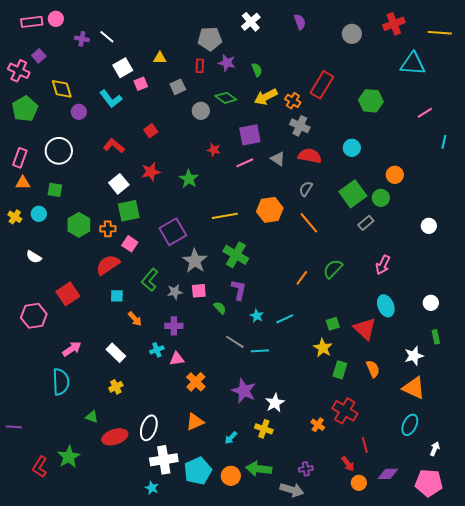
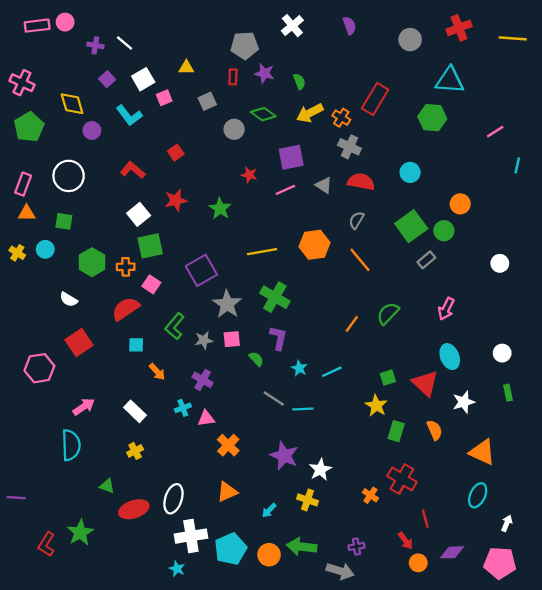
purple square: (39, 56) -> (107, 79), moved
cyan triangle: (413, 64) -> (450, 80), moved
white semicircle: (34, 257) -> (69, 299), moved
purple cross: (174, 326) -> (203, 380), turned 30
white star: (414, 356) -> (464, 402), moved

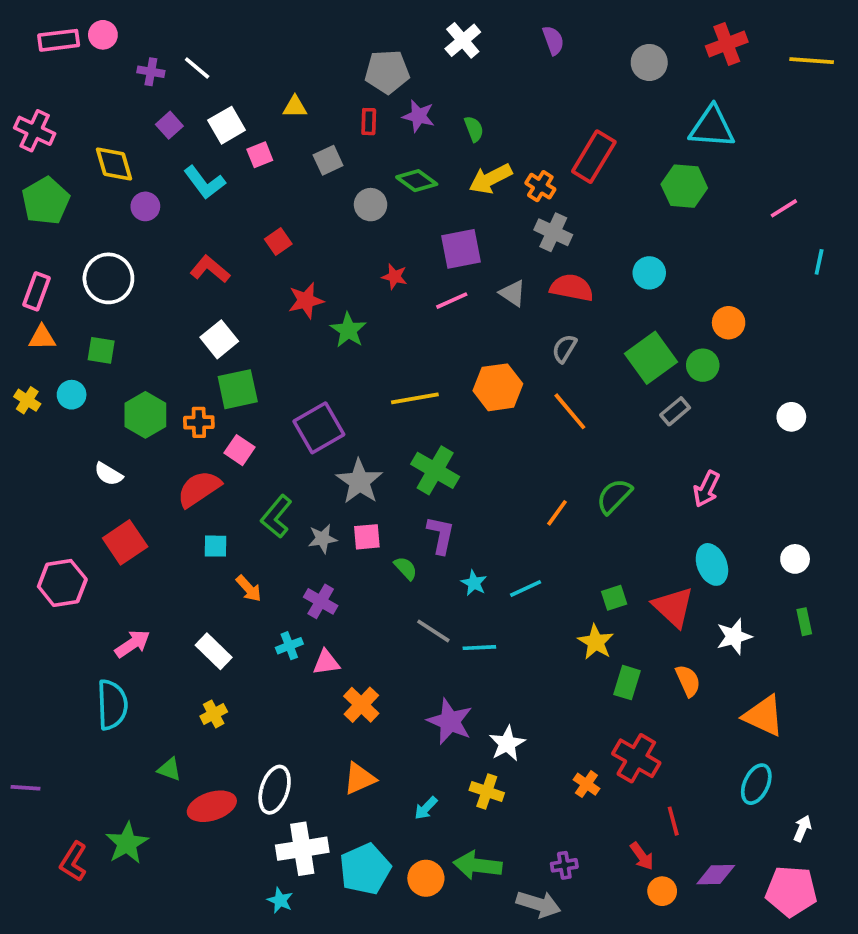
red star: (176, 200) -> (306, 301), moved

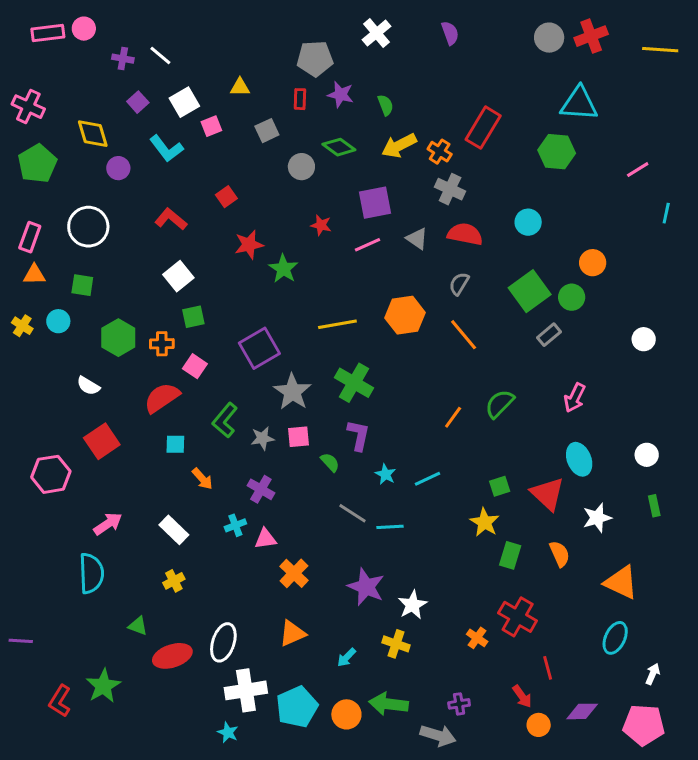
gray circle: (649, 62) -> (549, 38), moved
green square: (238, 389) -> (193, 317), size x0.7

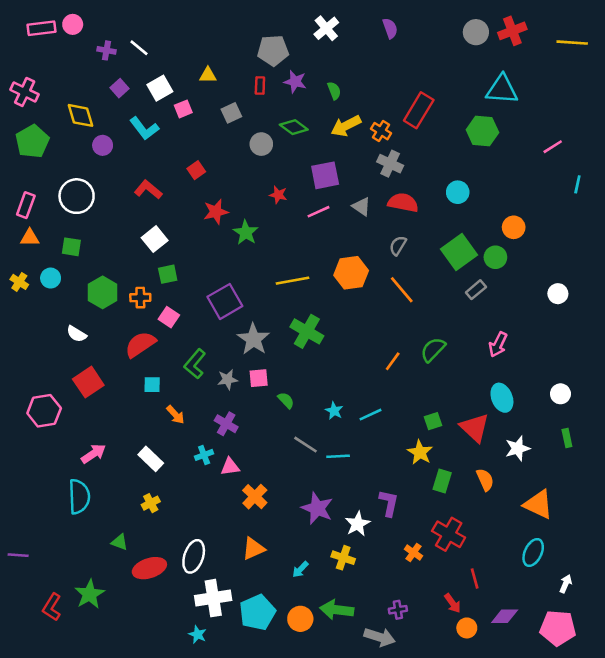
purple L-shape: (358, 435) -> (389, 503), moved

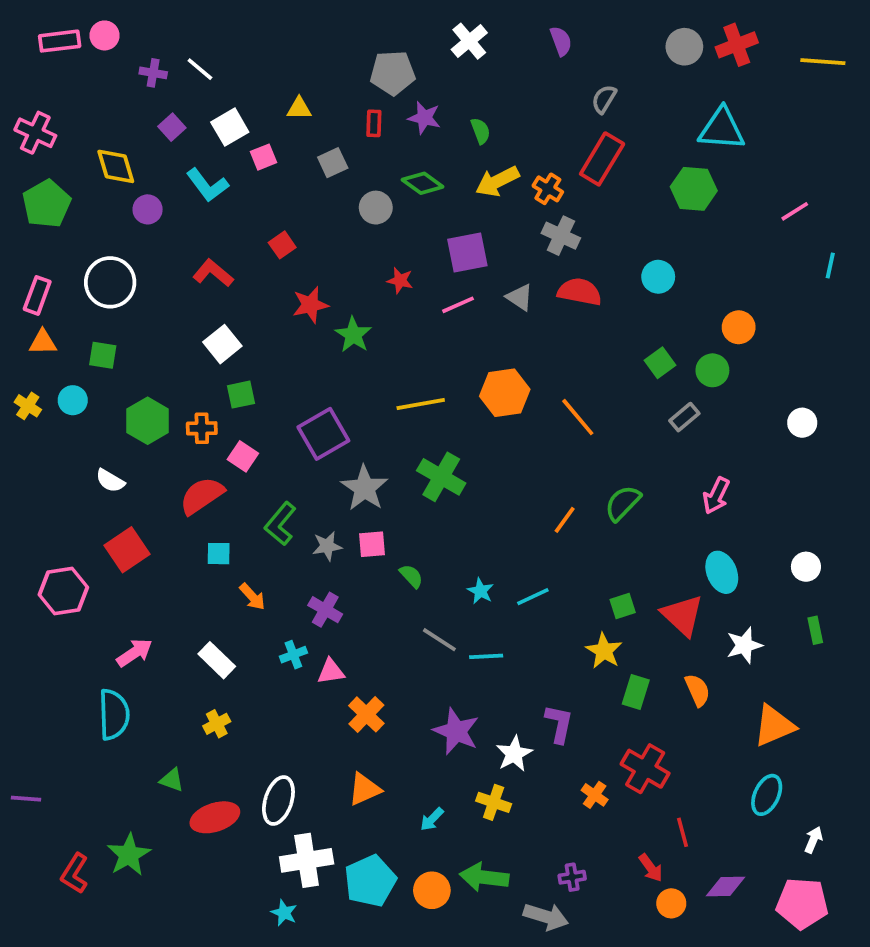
gray semicircle: (398, 246) -> (604, 99), moved
green square: (459, 252) -> (660, 363), size x0.6
orange triangle: (538, 504) -> (774, 726), turned -48

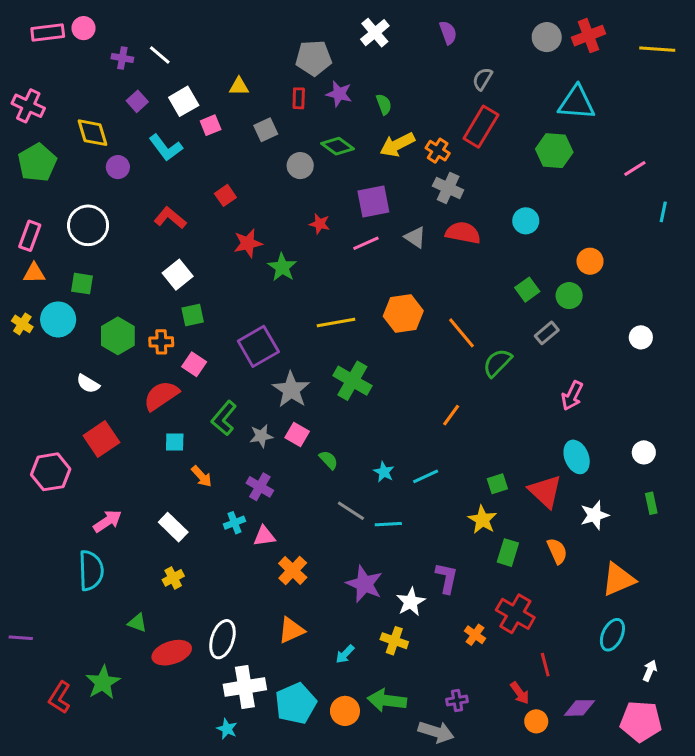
cyan circle: (73, 400) -> (58, 319), size x1.5
green semicircle: (623, 503) -> (497, 363), moved
pink square: (372, 544) -> (297, 435), turned 35

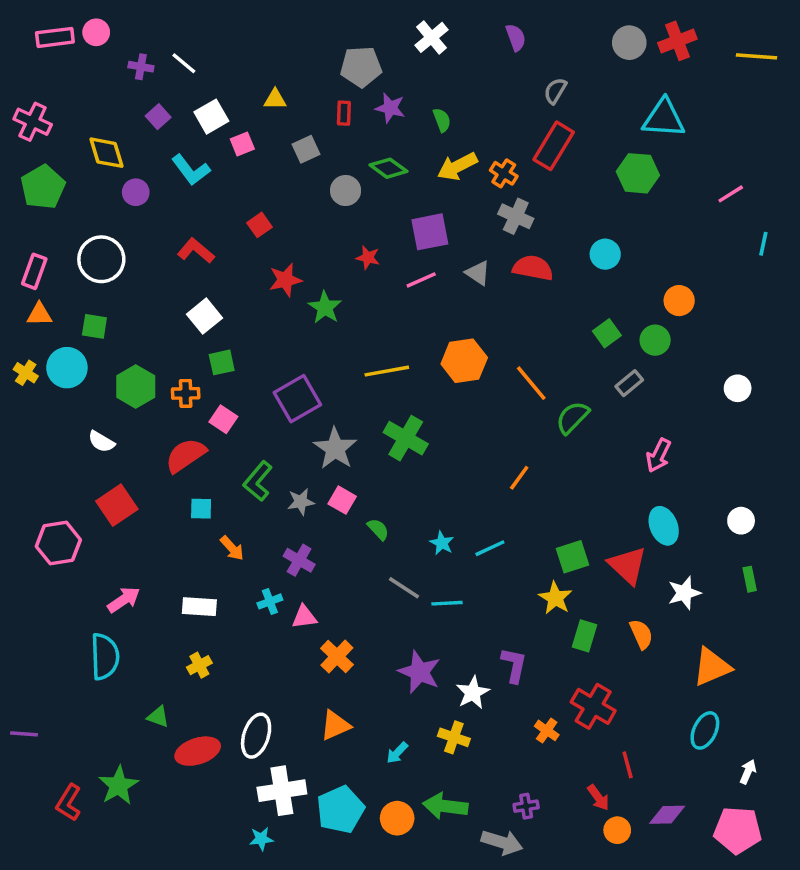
green square: (497, 484) -> (573, 557), size x1.4
white rectangle: (173, 527) -> (199, 607), turned -40
cyan star: (227, 729) -> (261, 839), turned -30

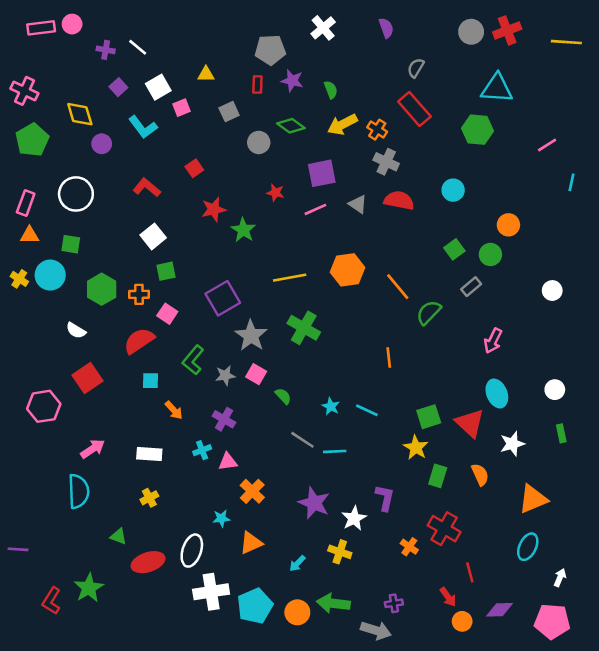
red rectangle: (554, 146) -> (414, 109), turned -72
orange line: (519, 478) -> (389, 357), turned -42
cyan line: (490, 548) -> (367, 410), turned 50
cyan star: (261, 839) -> (221, 518), moved

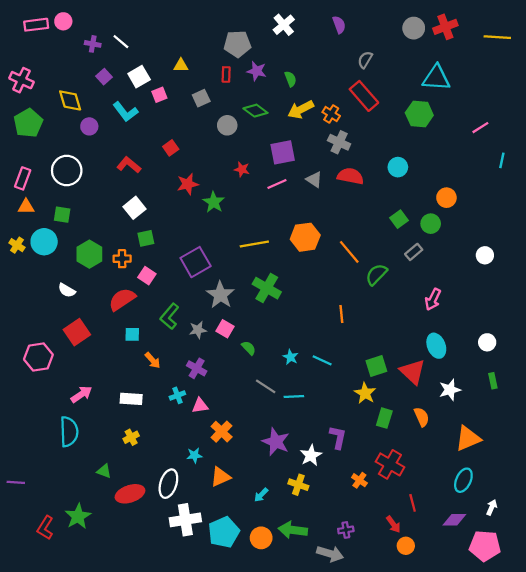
purple diamond: (499, 610) -> (454, 520), moved

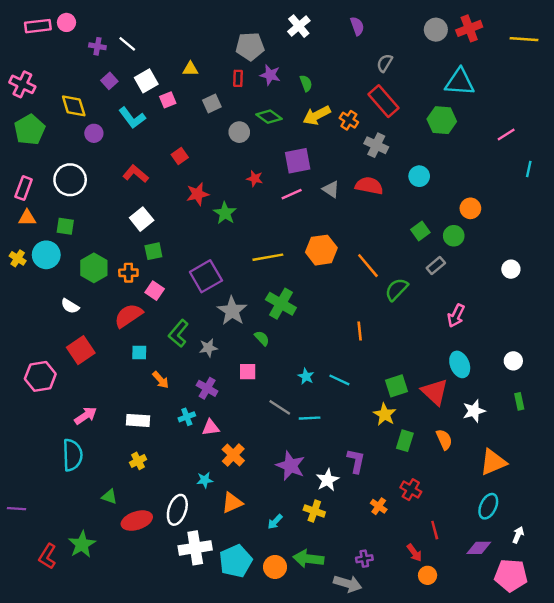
gray cross: (339, 142) -> (376, 145), moved
pink square: (225, 329) -> (248, 372), moved, turned -30
green semicircle: (249, 348) -> (262, 338), moved
red cross: (390, 464) -> (411, 490), size x0.7

